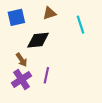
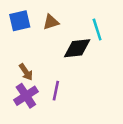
brown triangle: (49, 13) -> (51, 22), moved
black diamond: (38, 40) -> (77, 48), moved

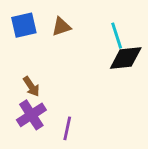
black diamond: (77, 48) -> (126, 58), moved
purple line: (56, 91) -> (67, 128), moved

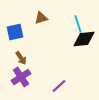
blue square: (24, 25) -> (15, 32), moved
purple line: (67, 128) -> (59, 86), moved, turned 35

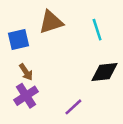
brown triangle: (41, 18) -> (51, 22), size x1.5
black diamond: (84, 39) -> (105, 72), moved

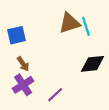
brown triangle: (51, 22) -> (69, 23), moved
purple line: (73, 107) -> (55, 95), moved

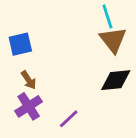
brown triangle: (69, 23) -> (113, 40), moved, turned -50
cyan line: (86, 26) -> (107, 16), moved

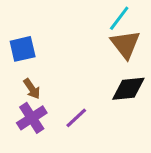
cyan line: (107, 16) -> (119, 18), turned 55
purple line: (69, 119) -> (76, 118), moved

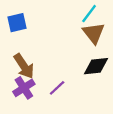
blue square: (23, 49) -> (17, 23), moved
brown arrow: (32, 89) -> (24, 66), size x1.6

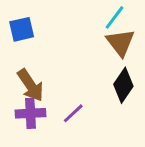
black diamond: (96, 66) -> (123, 85), turned -50
purple cross: (24, 88) -> (30, 113), turned 30

